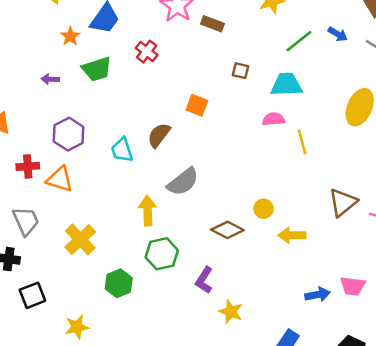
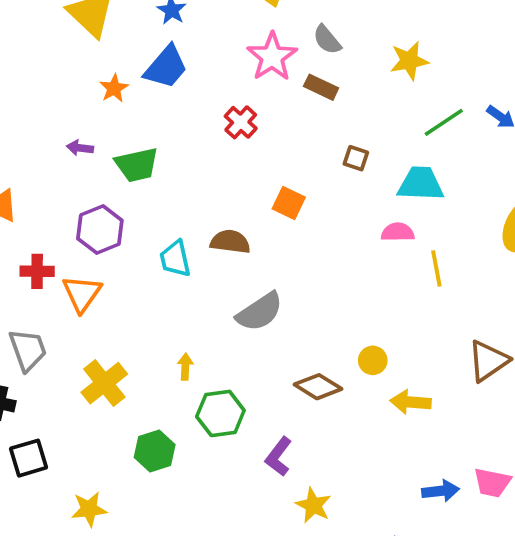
red cross: (147, 51) -> (241, 122), moved
green trapezoid: (97, 69) -> (137, 165), moved
brown semicircle: (159, 135) -> (230, 242), turned 56
orange triangle: (60, 179) -> (82, 294), turned 44
yellow arrow: (148, 211) -> (185, 367), moved, size x0.6

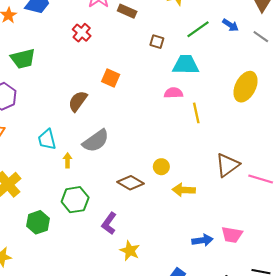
brown square: (356, 158) -> (157, 42), moved
brown semicircle: (230, 242) -> (78, 101), turned -60
cyan trapezoid: (175, 259) -> (47, 140), moved
yellow arrow: (185, 367) -> (68, 160), moved

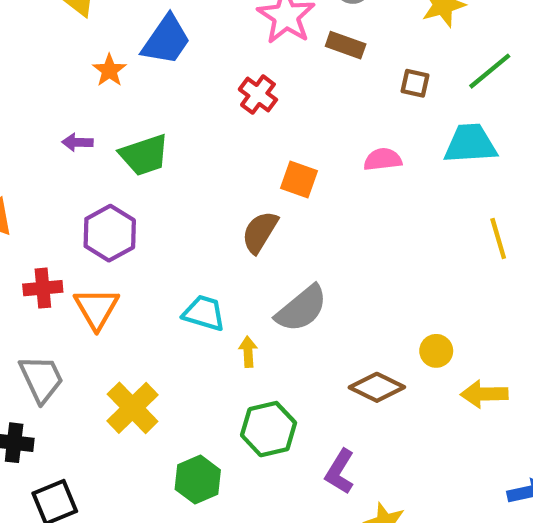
brown square: (157, 42) -> (415, 83), moved
orange square: (111, 78) -> (299, 180), moved
pink semicircle: (173, 93) -> (383, 159), moved
cyan trapezoid: (47, 140) -> (204, 313), turned 125

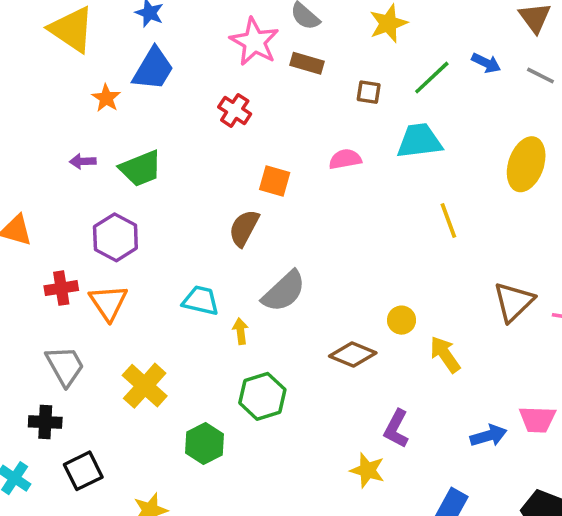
yellow arrow: (484, 394) -> (445, 354), turned 60
purple L-shape: (340, 472) -> (396, 429), moved

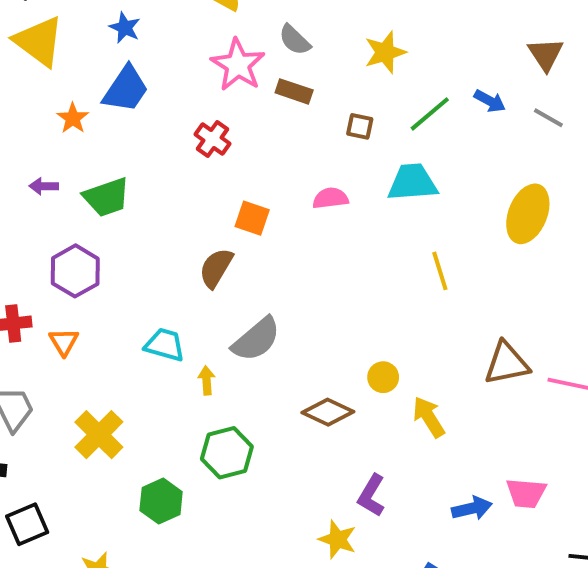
orange triangle: (108, 302) -> (64, 342), size x0.7
brown triangle: (514, 302) -> (507, 363), turned 30

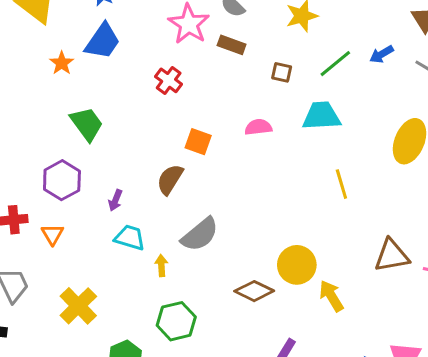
blue arrow: (490, 101) -> (382, 54), turned 120
purple arrow: (44, 186) -> (115, 200), moved, turned -70
green trapezoid: (107, 197) -> (87, 124), turned -108
yellow circle: (383, 377) -> (297, 265), size x1.6

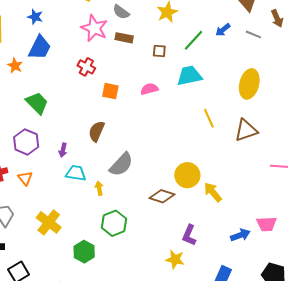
orange square: (198, 142) -> (110, 91), moved
brown triangle: (392, 256) -> (246, 130), moved

